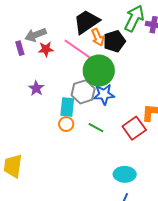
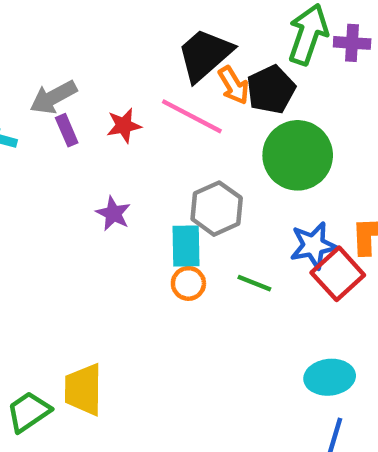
gray arrow: (36, 35) -> (53, 97), moved
green circle: (99, 71) -> (298, 155), moved
blue star: (104, 94) -> (314, 245), moved

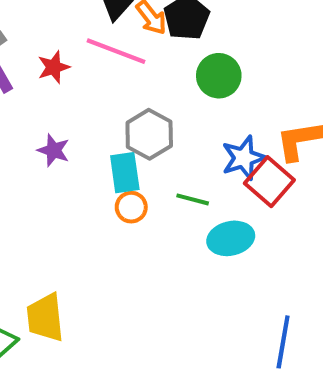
green circle: (298, 155) -> (219, 76), size x0.7
cyan ellipse: (330, 377) -> (231, 238), moved

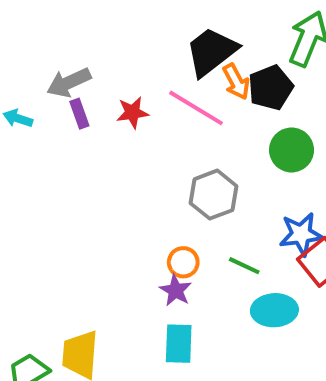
purple star: (54, 150) -> (176, 290), moved
cyan rectangle: (125, 173) -> (179, 344), moved

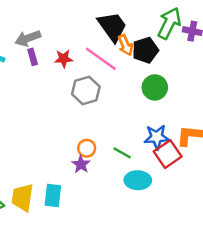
black trapezoid: (211, 52) -> (112, 27), turned 88
gray hexagon: (214, 195) -> (86, 90), moved
cyan rectangle: (179, 344) -> (53, 195), moved

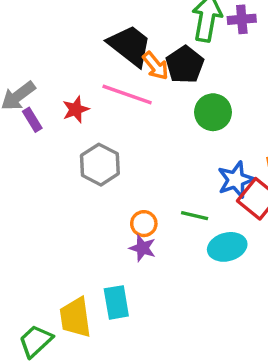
gray hexagon: (86, 90) -> (100, 165), moved

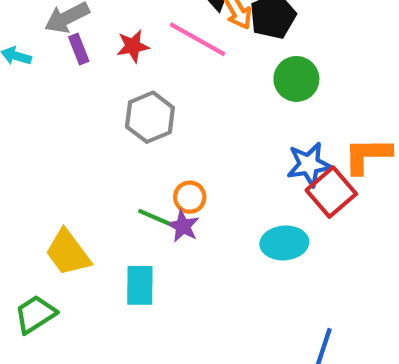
green line: (195, 216) -> (154, 217), moved
yellow trapezoid: (75, 317) -> (68, 253), moved, turned -39

